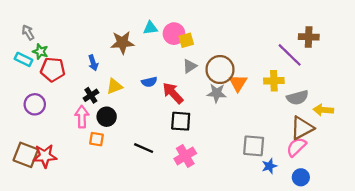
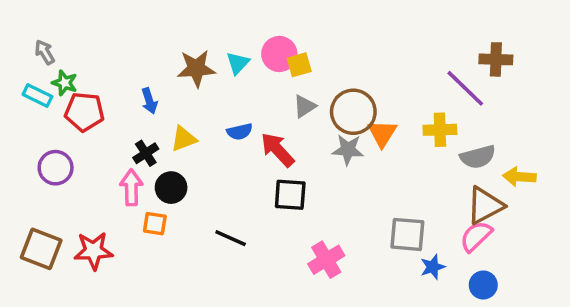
cyan triangle: (150, 28) -> (238, 63), moved, turned -40
red star: (45, 156) -> (93, 251), moved
pink cross: (185, 156) -> (326, 260), moved

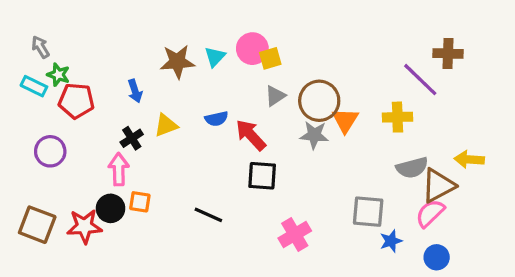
gray semicircle: (478, 157) -> (412, 168), moved
black circle: (171, 188) -> (111, 208), moved

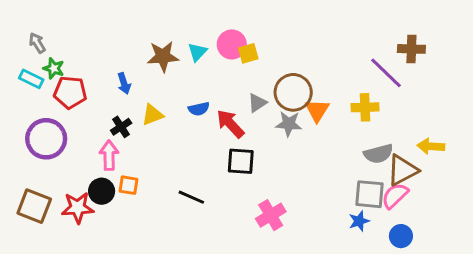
gray triangle: (275, 96) -> (257, 103), moved
purple circle: (50, 151) -> (46, 139), size x1.4
gray square: (368, 212) -> (370, 194), moved

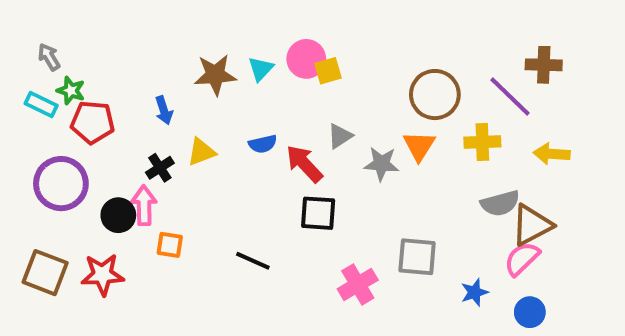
brown circle: (293, 92) -> (435, 95), moved
yellow arrow: (431, 146) -> (552, 154), moved
black circle: (102, 191) -> (118, 215), moved
gray square: (370, 194) -> (417, 257), moved

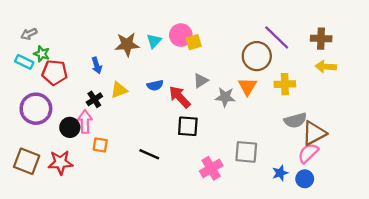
gray arrow: (49, 57) -> (29, 34), turned -84
purple line: (510, 97) -> (277, 37), moved
yellow arrow: (552, 154) -> (326, 67), moved
blue circle: (530, 312) -> (305, 179), moved

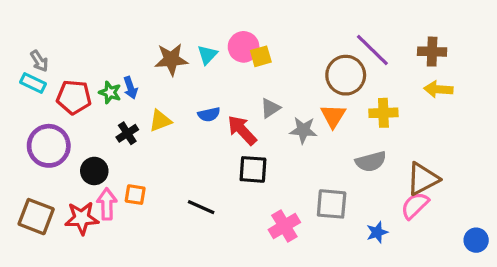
gray arrow: (29, 34) -> (39, 61), moved, turned -98
green star: (42, 54) -> (110, 92), moved
gray semicircle: (295, 120) -> (371, 162), moved
pink arrow: (85, 122) -> (107, 204), moved
blue circle: (305, 179) -> (476, 240), moved

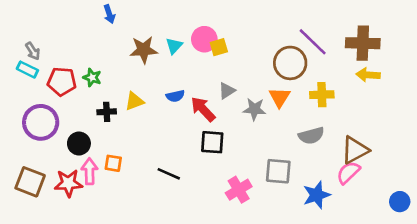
brown cross: (432, 52) -> (363, 43), size x1.4
blue arrow: (130, 88) -> (109, 14), moved
black cross: (127, 133) -> (107, 112), turned 30
blue star: (377, 232) -> (317, 195), size x1.5

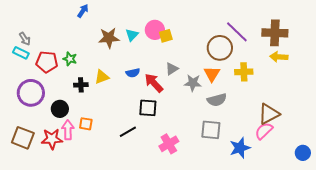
blue arrow: (109, 14) -> (83, 11), turned -128
gray semicircle: (311, 136) -> (217, 100), moved
black square: (212, 142) -> (148, 108), moved
black line: (169, 174) -> (128, 132), turned -54
pink cross: (239, 190) -> (169, 144), moved

